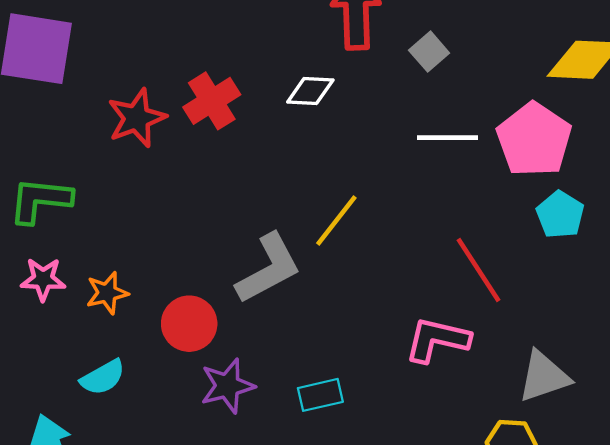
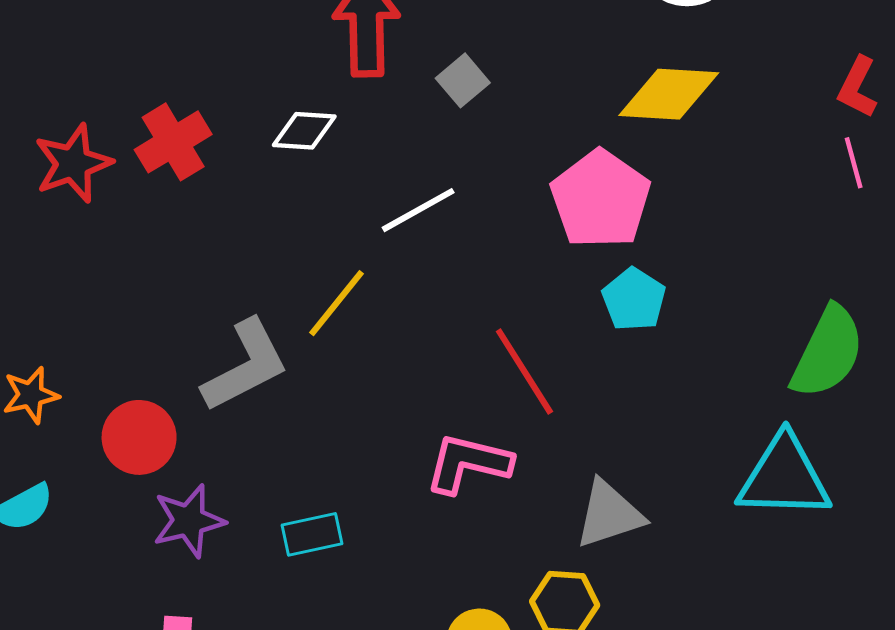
white line: (448, 138) -> (418, 210), moved, turned -30

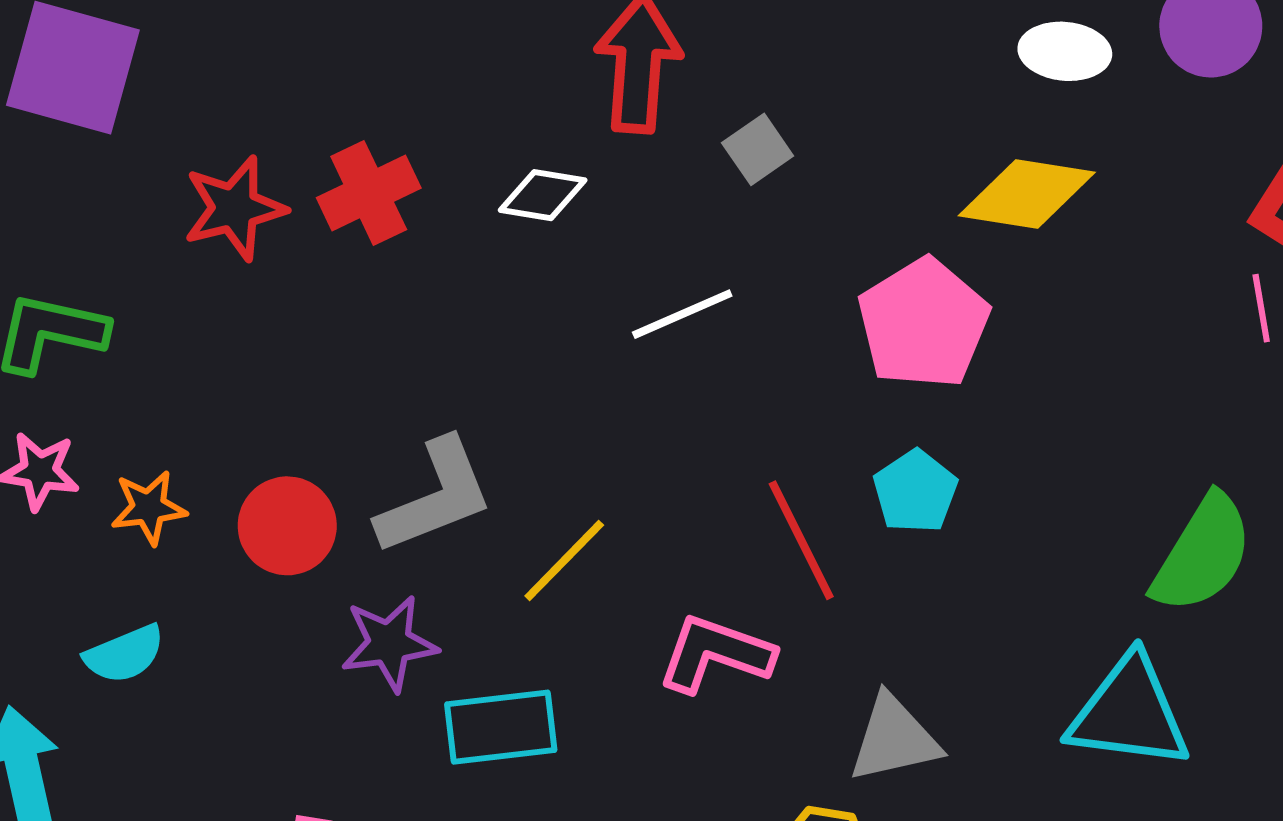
cyan pentagon: (634, 299) -> (915, 492), moved
yellow line: (337, 303) -> (564, 560), moved
red circle: (139, 437) -> (287, 526), moved
purple star: (189, 521) -> (389, 643), moved
cyan rectangle: (312, 534) -> (501, 727), size x1.4

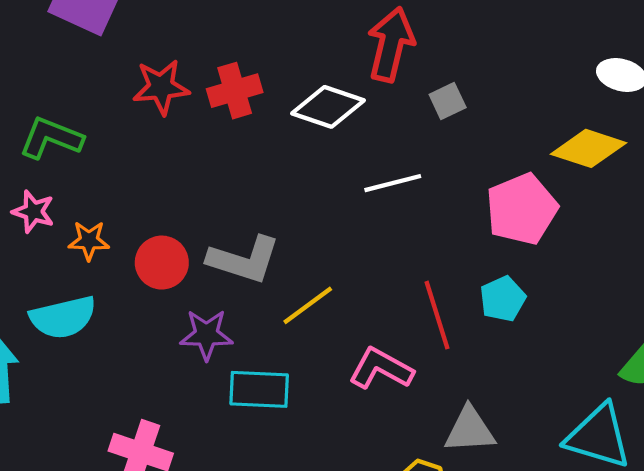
white diamond: (543, 195) -> (328, 107), size x1.5
gray L-shape: (435, 497) -> (244, 260), turned 30
cyan semicircle: (125, 654) -> (63, 317), size x1.5

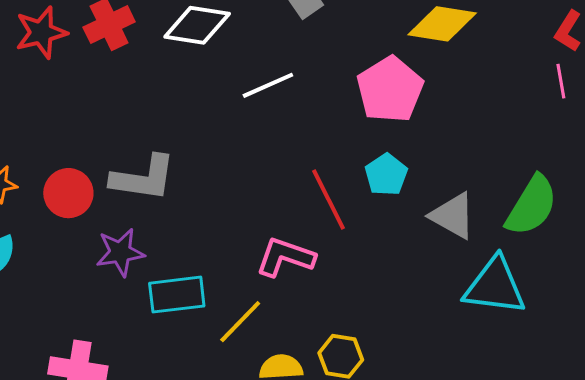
yellow line: (308, 305) -> (240, 322), moved
gray triangle: (470, 430) -> (453, 216), moved, turned 42

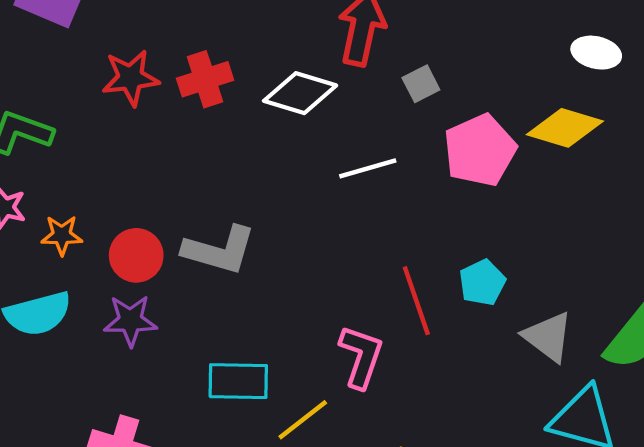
pink pentagon: (390, 90) -> (480, 150), moved
purple star: (120, 252) -> (130, 321), moved
pink L-shape: (285, 257) -> (361, 357), turned 82

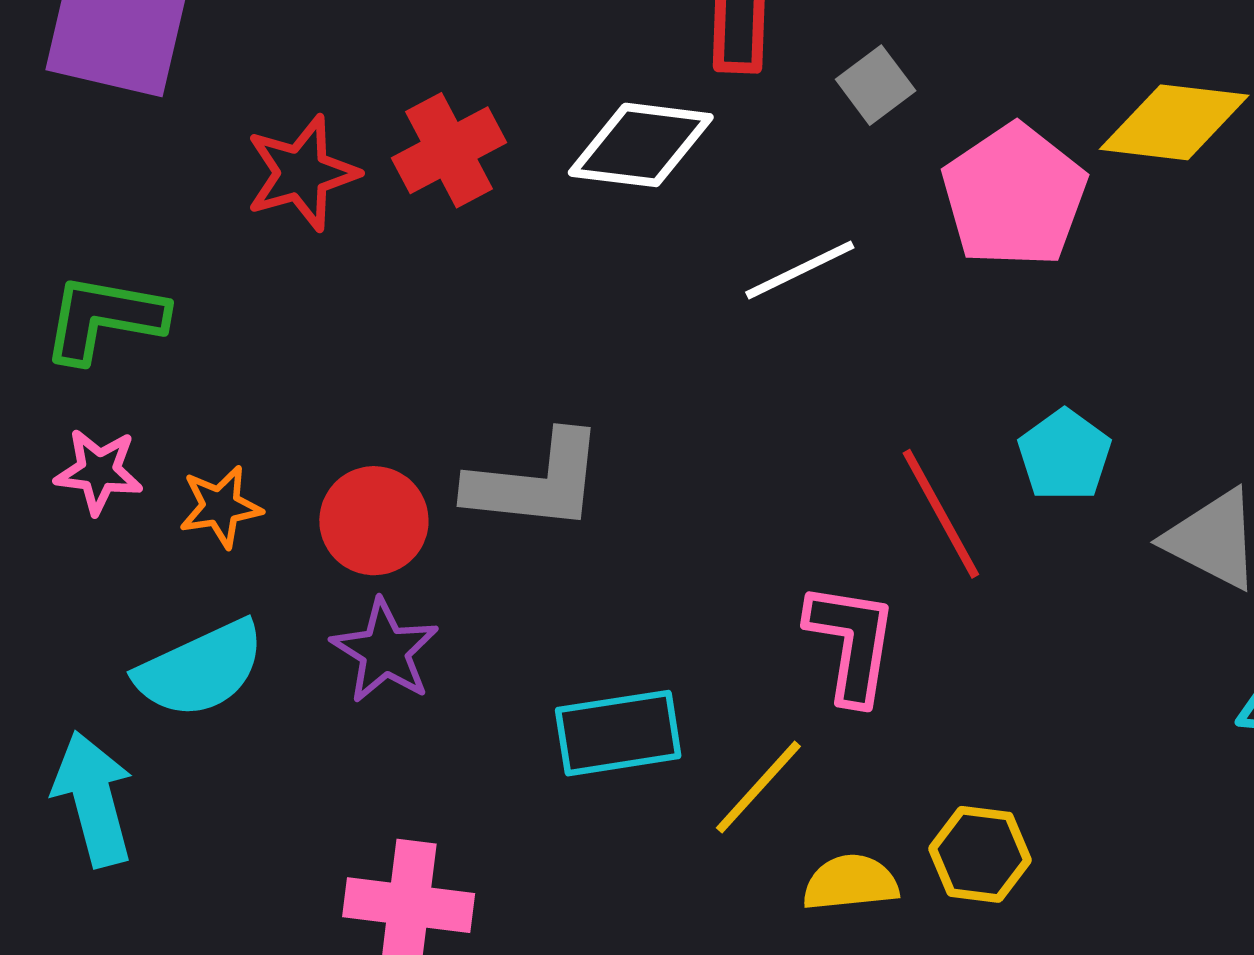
purple star: (130, 321) -> (385, 651), turned -30

